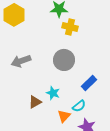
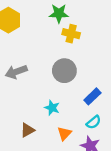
brown triangle: (35, 102) -> (27, 130), moved
cyan semicircle: (79, 106) -> (94, 122), moved

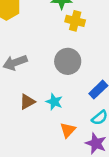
brown triangle: (27, 130) -> (27, 102), moved

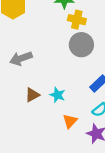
gray circle: (68, 61) -> (81, 45), moved

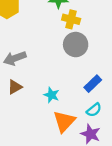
brown triangle: (32, 95) -> (15, 87), moved
orange triangle: (70, 121) -> (64, 121), size x1.5

